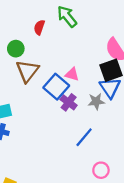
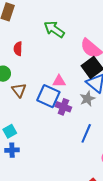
green arrow: (67, 16) -> (54, 29), moved
brown triangle: (27, 71) -> (19, 90), size x0.7

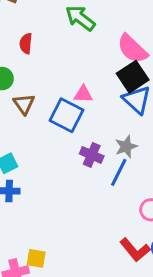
gray star: (87, 99) -> (126, 147), moved
purple cross: (63, 107) -> (92, 155), moved

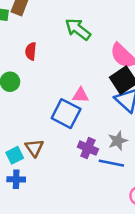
brown triangle: (24, 104) -> (34, 148), moved
blue line: (119, 172) -> (111, 163), turned 75

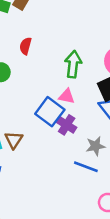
green arrow: (78, 29) -> (73, 64), moved, turned 50
purple cross: (88, 148) -> (67, 125), moved

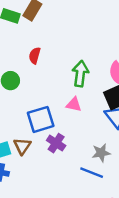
blue square: (50, 112) -> (41, 119), moved, turned 36
purple cross: (67, 125) -> (56, 143), moved

